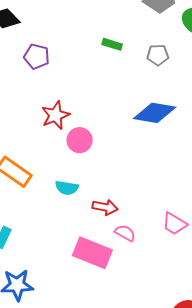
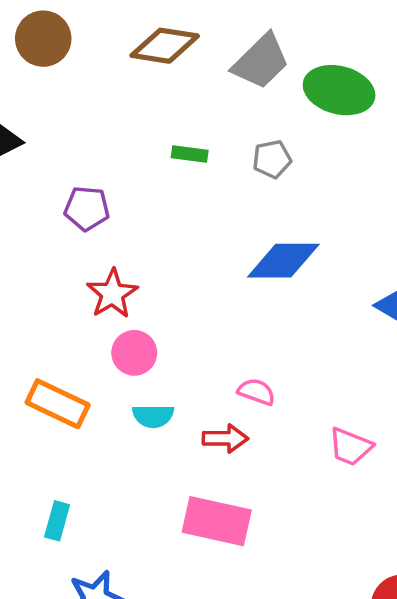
purple pentagon: (37, 57) -> (87, 208), moved
pink circle: (80, 140) -> (134, 353), moved
pink semicircle: (125, 233) -> (256, 392), moved

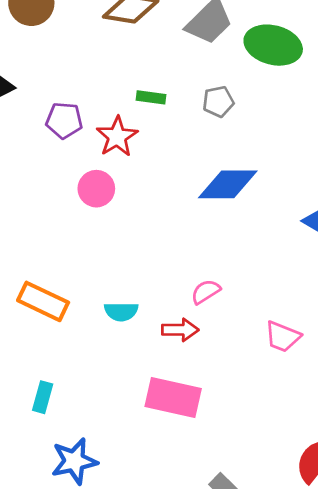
purple pentagon: (87, 208) -> (64, 120), moved
red star: (112, 294) -> (117, 137), moved
pink circle: (134, 353) -> (96, 189), moved
pink semicircle: (256, 392) -> (206, 292), turned -52

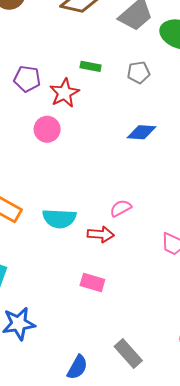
blue diamond: (228, 184) -> (141, 132), size x0.7
cyan semicircle: (121, 311) -> (59, 218), size x1.4
pink rectangle: (173, 397) -> (92, 282), size x0.6

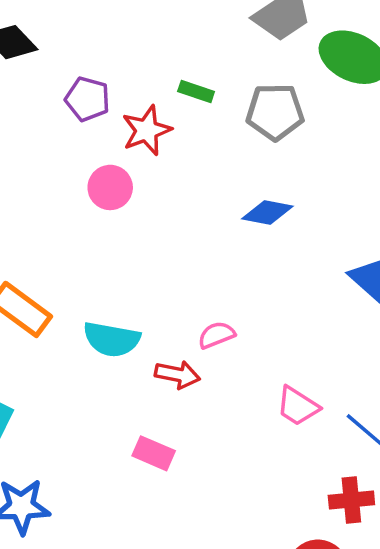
gray pentagon: (139, 72) -> (275, 112), size x1.5

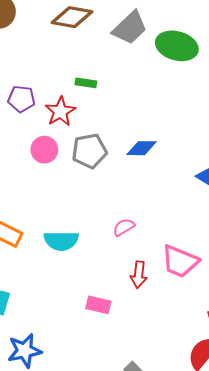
gray pentagon: (275, 112) -> (89, 151), moved
red arrow: (178, 375) -> (139, 275), moved, turned 95
pink trapezoid: (298, 406) -> (180, 261), size x1.4

